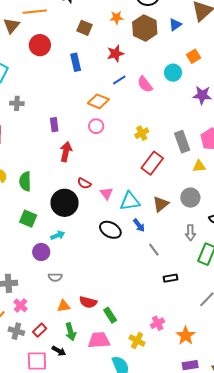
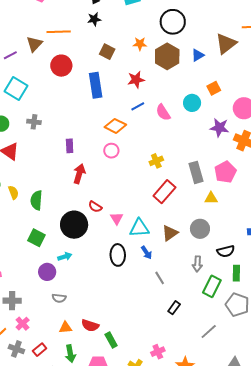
blue rectangle: (76, 62) -> (96, 85), size x1.4
black ellipse: (110, 230) -> (118, 255), turned 55
black rectangle: (170, 278) -> (174, 308), turned -48

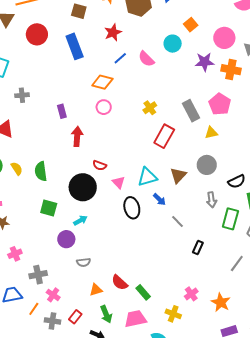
pink triangle: (117, 218) -> (119, 182), moved
red semicircle: (90, 325) -> (120, 283), turned 36

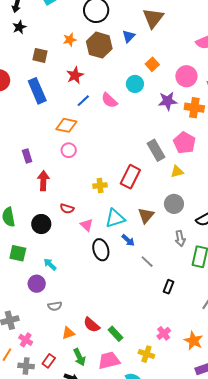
yellow cross: (150, 108) -> (100, 186), moved, turned 32
black circle: (83, 187) -> (41, 224), moved, size x0.7
cyan arrow: (80, 220) -> (50, 264), turned -104

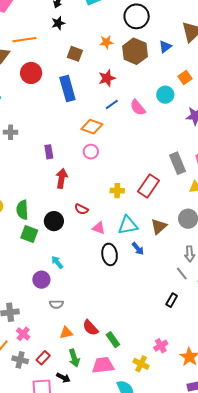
pink triangle: (87, 225) -> (99, 228), turned -32
green square: (18, 253) -> (29, 234), moved
gray line: (147, 262) -> (182, 273), moved

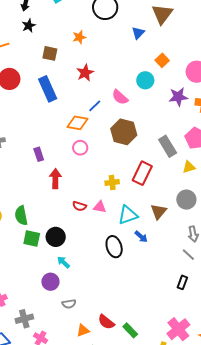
brown hexagon: (135, 51) -> (124, 132), moved
blue line: (112, 104) -> (95, 106), moved
black circle: (54, 221) -> (56, 237), moved
pink triangle: (99, 228) -> (100, 207), moved
pink cross: (161, 346) -> (178, 329), size x1.6

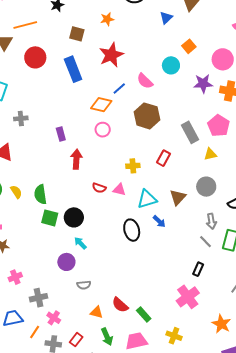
red star: (85, 73) -> (111, 55), size x1.4
red rectangle: (142, 173) -> (163, 158), size x0.7
pink cross: (178, 329) -> (188, 297), moved
orange triangle: (83, 330) -> (96, 312), turned 32

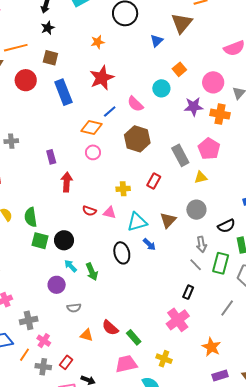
brown square: (77, 34) -> (50, 58), moved
green arrow: (107, 337) -> (92, 272), moved

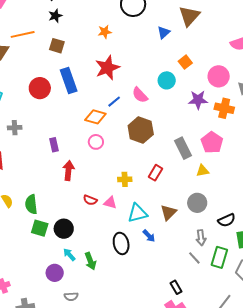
red circle: (26, 80) -> (40, 88), moved
black rectangle: (188, 292) -> (176, 287), moved, turned -56

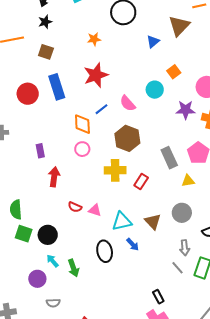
orange diamond: (95, 117) -> (82, 124), turned 70
yellow cross: (125, 179) -> (115, 170), moved, size x1.5
brown triangle: (168, 212) -> (153, 222), turned -30

